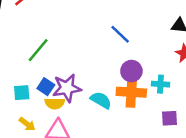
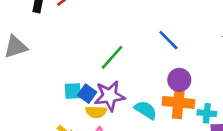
green line: (38, 50) -> (112, 57), moved
cyan cross: (160, 84) -> (207, 113), moved
cyan square: (22, 93) -> (73, 91), moved

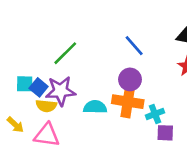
blue line: (168, 40) -> (134, 46), moved
cyan semicircle: (146, 110) -> (95, 107), turned -35
cyan cross: (207, 113) -> (155, 114), turned -30

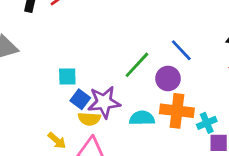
green line: (65, 53) -> (137, 65), moved
purple circle: (130, 79) -> (168, 78), moved
cyan square: (25, 84) -> (67, 76), moved

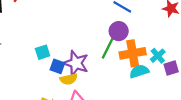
green line: (137, 65) -> (108, 48), moved
purple star: (104, 102) -> (76, 63), turned -30
cyan semicircle: (142, 118) -> (139, 71), moved

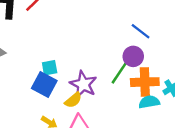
blue square: (57, 66) -> (44, 85), moved, size x1.5
yellow semicircle: (69, 79) -> (73, 100), turned -35

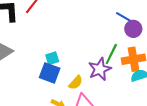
purple circle: (133, 56) -> (133, 29), moved
purple star: (83, 84) -> (100, 69), moved, turned 30

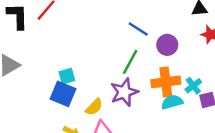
blue line: (124, 17) -> (138, 29), moved
green line: (111, 54) -> (130, 62), moved

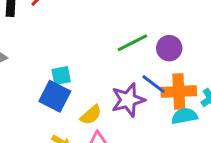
blue line: (138, 29) -> (154, 84), moved
purple circle: (167, 45) -> (169, 48), moved
green line: (130, 62) -> (132, 43), moved, turned 30

